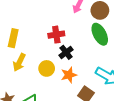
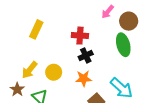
yellow arrow: (19, 62) -> (30, 70), moved
yellow circle: (47, 68) -> (54, 72), moved

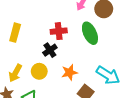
green ellipse: (123, 45) -> (90, 33), moved
black cross: (86, 55) -> (50, 50), moved

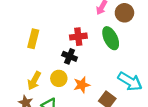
black cross: (50, 50) -> (70, 56), turned -32
orange star: (69, 72) -> (82, 85), moved

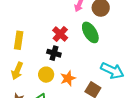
red cross: (78, 37) -> (60, 34), turned -35
yellow arrow: (34, 81) -> (17, 71), moved

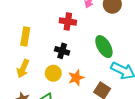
green ellipse: (90, 32) -> (104, 47), moved
red cross: (60, 34) -> (68, 21), moved, turned -35

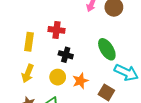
red cross: (68, 21) -> (57, 30), moved

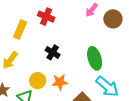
red cross: (57, 30) -> (46, 17), moved
yellow circle: (58, 77) -> (38, 81), moved

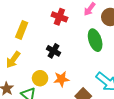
red cross: (46, 17) -> (59, 17), moved
green ellipse: (95, 58) -> (95, 40), moved

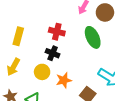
red cross: (59, 17) -> (57, 32), moved
yellow circle: (40, 78) -> (42, 72), moved

